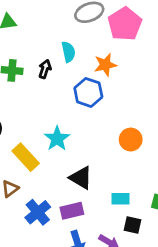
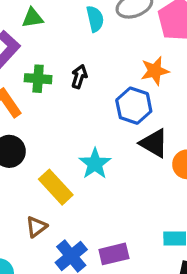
cyan semicircle: (68, 52) -> (95, 19), moved
black triangle: (81, 178) -> (154, 143), moved

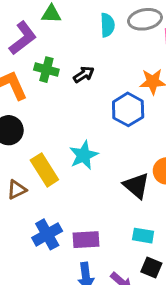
black arrow: (79, 77) -> (84, 74), turned 30
black triangle: (154, 143) -> (136, 186), moved
brown triangle: (36, 227) -> (17, 190), moved

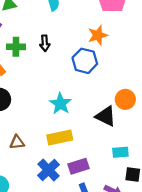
black arrow: (84, 74) -> (45, 43), turned 133
yellow rectangle: (44, 170) -> (60, 138), moved, turned -55
brown triangle: (17, 190) -> (17, 142), turned 35

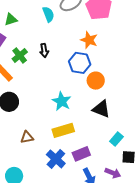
orange star: (98, 35) -> (89, 40), turned -30
green cross: (16, 47) -> (20, 55), turned -35
orange circle: (125, 99) -> (96, 81), moved
cyan rectangle: (120, 152) -> (116, 139), turned -40

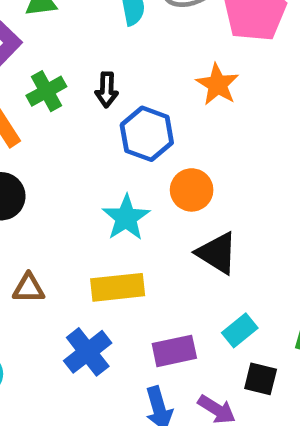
blue hexagon: (80, 63) -> (147, 134), moved
orange circle: (96, 81) -> (192, 190), moved
purple rectangle: (81, 154) -> (174, 351), moved

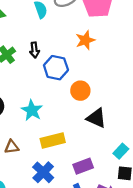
orange star: (218, 84) -> (85, 40), turned 30
cyan star: (126, 218) -> (32, 110), moved
cyan rectangle: (240, 330) -> (121, 151), moved

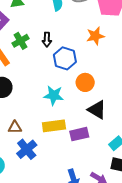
cyan star: (32, 110) -> (54, 95), moved, turned -30
purple rectangle: (83, 166) -> (79, 134), moved
blue cross: (43, 172) -> (27, 149), moved

